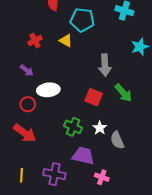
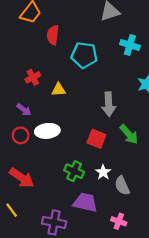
yellow triangle: (66, 41) -> (58, 90), moved, turned -32
red circle: (28, 104) -> (21, 135), moved
yellow line: (22, 175) -> (12, 210), moved, turned -40
pink cross: (102, 177) -> (119, 221), moved

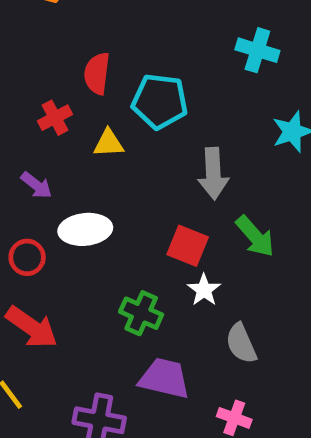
red semicircle: (53, 35) -> (97, 73), moved
cyan pentagon: (84, 55) -> (160, 101), moved
red circle: (21, 135) -> (27, 257), moved
white star: (103, 172) -> (204, 290), moved

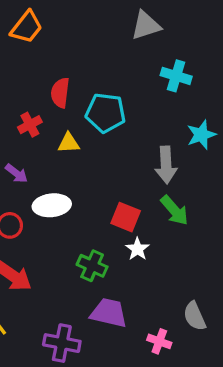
gray arrow: (213, 174) -> (166, 165), moved
gray semicircle: (241, 343) -> (195, 316), moved

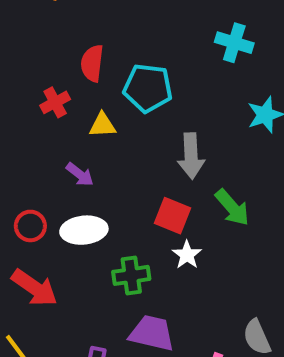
gray arrow: (166, 165) -> (191, 156), moved
purple arrow: (16, 173) -> (80, 174), moved
white ellipse: (52, 205) -> (84, 230), moved
green cross: (92, 266) -> (131, 275), turned -32

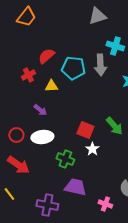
red semicircle: (92, 63) -> (46, 56), turned 42
gray arrow: (191, 156) -> (100, 65), moved
green cross: (131, 275) -> (65, 159), turned 30

